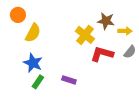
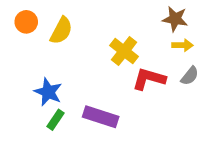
brown star: (106, 21) -> (175, 19), moved
yellow semicircle: (33, 33) -> (61, 31), moved
purple rectangle: (69, 80) -> (101, 117), size x1.6

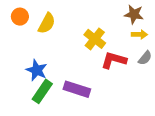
green rectangle: (55, 120) -> (42, 91), size x1.5

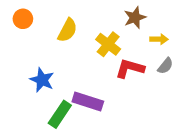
brown star: (134, 14) -> (135, 18), moved, turned -30
yellow semicircle: (47, 23) -> (67, 30), moved
green rectangle: (42, 91) -> (60, 114), moved

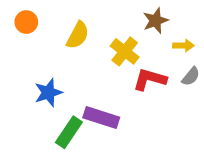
blue star: (42, 80) -> (48, 93), turned 30

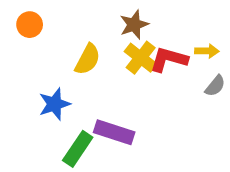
brown star: (156, 21) -> (134, 25), moved
yellow semicircle: (78, 35) -> (88, 59), moved
red L-shape: (150, 79) -> (169, 59), moved

